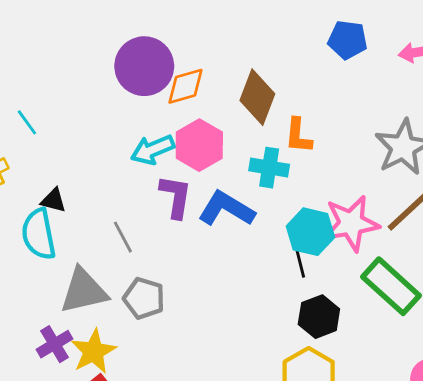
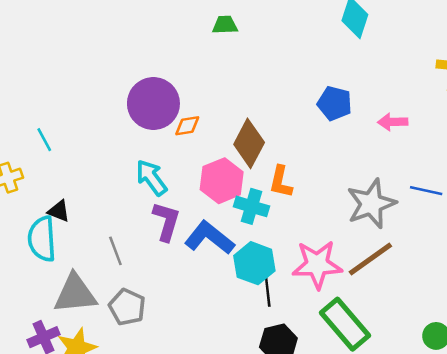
orange diamond: (185, 86) -> (187, 126), size x0.7
pink hexagon: (199, 145) -> (222, 181), moved
cyan arrow: (153, 150) -> (151, 178), turned 69
cyan hexagon: (310, 232) -> (254, 263), moved

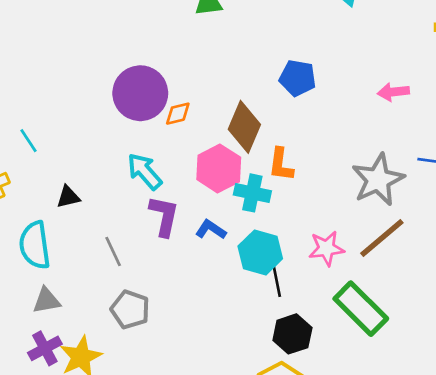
blue pentagon: (335, 103) -> (298, 78), moved
black triangle: (59, 211) -> (68, 197), moved, turned -30
blue L-shape: (209, 238) -> (211, 230), size x0.6
pink star: (317, 265) -> (326, 248), size x0.7
gray triangle: (75, 294) -> (47, 301), moved, size x0.6

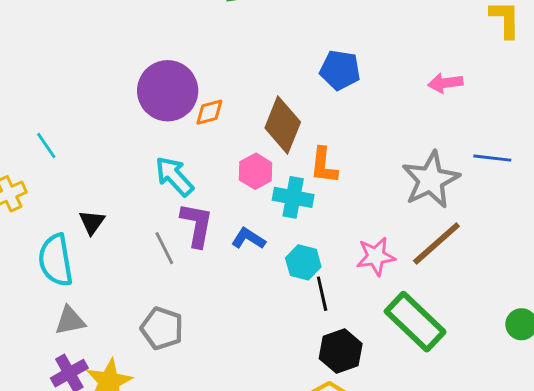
pink hexagon: (219, 168) -> (256, 171), size x0.7
black triangle: (68, 197) -> (92, 222), moved, turned -40
gray line: (113, 252) -> (164, 248), moved
cyan hexagon: (260, 252) -> (303, 262), size x0.7

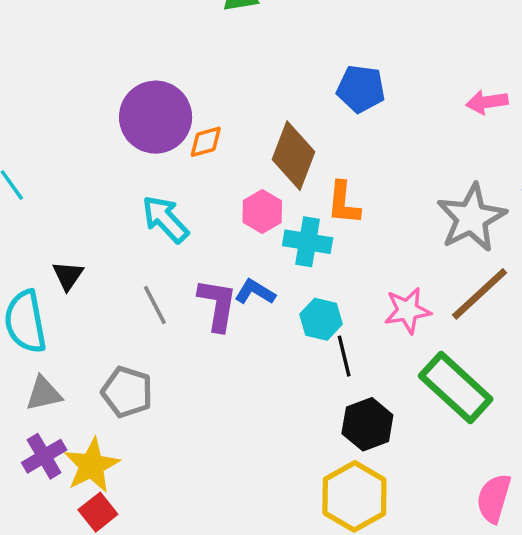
purple L-shape: (197, 225) -> (217, 305), moved
gray pentagon: (162, 328) -> (127, 392), moved

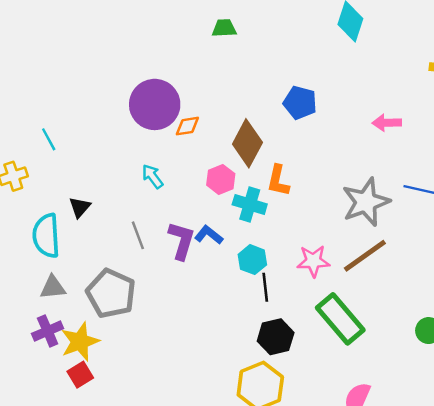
cyan arrow: (165, 219) -> (153, 176), size x0.7
gray pentagon: (127, 392) -> (111, 293), size x1.4

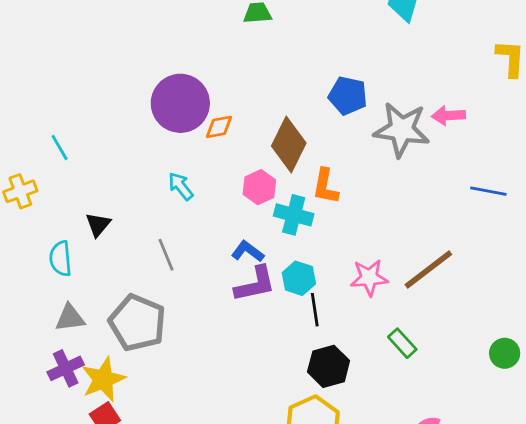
gray star: (366, 202) -> (402, 130), moved, turned 30
cyan semicircle: (46, 236) -> (60, 259), size x0.7
purple L-shape: (181, 240) -> (255, 284), moved, turned 63
green rectangle: (340, 319) -> (402, 343), size x0.5

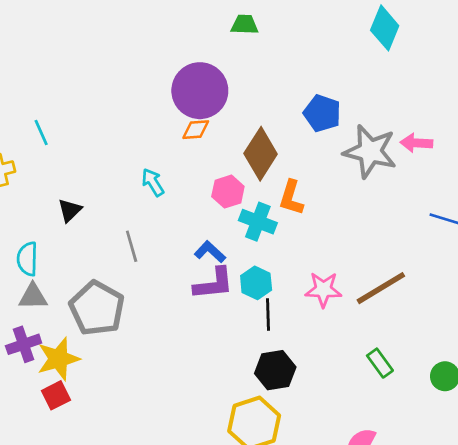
purple circle: (180, 103) -> (200, 91), moved
cyan semicircle: (60, 259) -> (27, 259), moved
green rectangle: (402, 343) -> (380, 363), moved

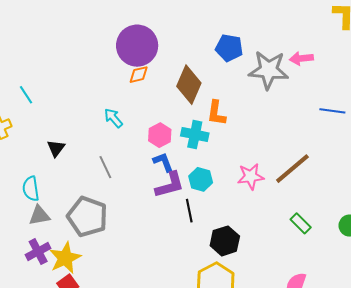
pink hexagon: (228, 192) -> (160, 135), moved
blue L-shape: (210, 252) -> (163, 162), turned 35
black line: (268, 315) -> (189, 211), moved

